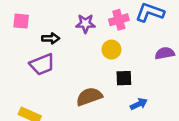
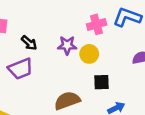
purple star: (85, 24) -> (67, 45), moved
black arrow: (51, 38) -> (29, 43), turned 42

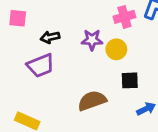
black arrow: (29, 43) -> (50, 37), turned 126

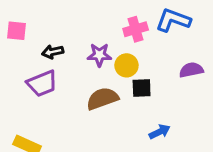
black square: (130, 80) -> (142, 88), moved
brown semicircle: (92, 101) -> (102, 99), moved

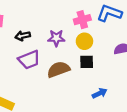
yellow circle: (126, 65) -> (84, 41), moved
purple trapezoid: (42, 83) -> (29, 60), moved

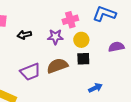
pink cross: (82, 20) -> (70, 20), moved
purple trapezoid: (29, 60) -> (30, 72), moved

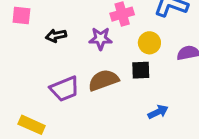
yellow circle: (81, 40) -> (149, 43), moved

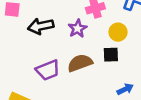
black arrow: (56, 36) -> (41, 26), size x1.5
purple star: (101, 39) -> (78, 29), turned -30

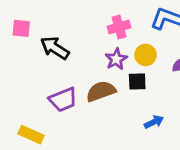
black arrow: (41, 26) -> (55, 48), turned 45
purple star: (78, 29) -> (116, 59), moved

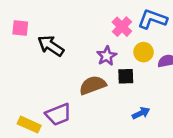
pink cross: (119, 27) -> (122, 27), moved, turned -30
yellow circle: (146, 55) -> (144, 52), moved
purple trapezoid: (63, 100) -> (58, 114), moved

